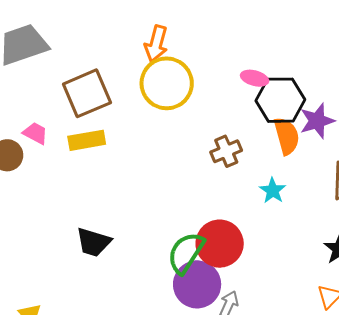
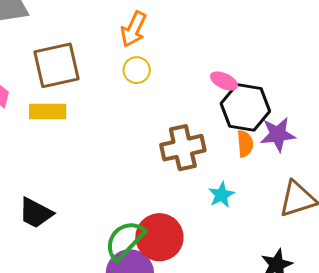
yellow circle: (167, 83) -> (137, 70), size x0.5
orange semicircle: (287, 136) -> (245, 144), size x0.7
brown cross: (226, 151) -> (183, 148), size x1.4

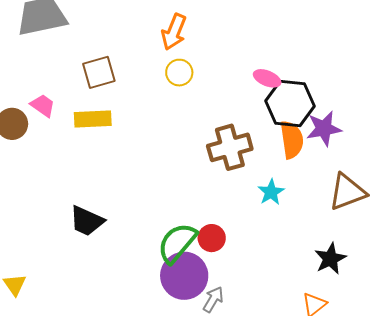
brown square: (56, 65) -> (99, 72), size x0.7
orange semicircle: (245, 144) -> (292, 140), size x1.4
red circle: (159, 237) -> (212, 238), size x0.6

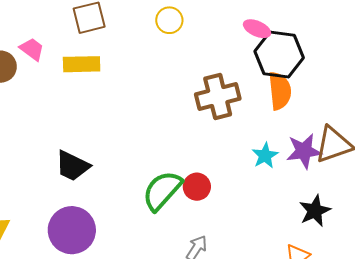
purple star: (324, 129) -> (304, 151), moved
cyan star: (271, 192) -> (265, 156), moved
purple circle: (184, 276) -> (72, 230), moved

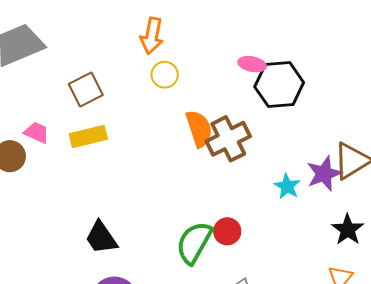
orange semicircle: (280, 91) -> (199, 129), moved
black trapezoid: (72, 166) -> (101, 238), turned 42

